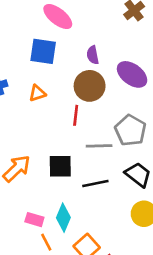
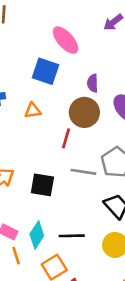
black line: (95, 183) -> (72, 236), moved

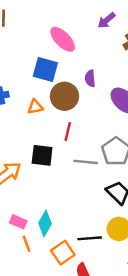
brown circle: (84, 112) -> (64, 96), moved
black square: (42, 185) -> (42, 155), moved
black line: (72, 236) -> (90, 238), moved

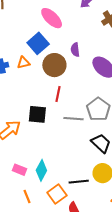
blue square: (45, 69) -> (38, 43), turned 35
orange triangle: (35, 107) -> (23, 63), moved
orange line: (27, 244) -> (27, 197), moved

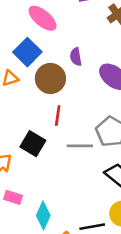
black square: (37, 114) -> (33, 144), turned 30
pink rectangle: (19, 170) -> (13, 197), moved

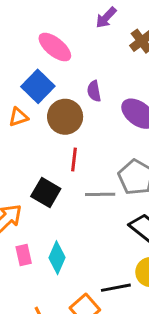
pink rectangle: (13, 197) -> (24, 255), turned 60
cyan diamond: (43, 215) -> (57, 258), moved

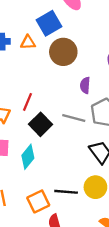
purple semicircle: (94, 91) -> (85, 85), moved
red line: (74, 159) -> (28, 102), moved
black square: (46, 193) -> (40, 124), moved

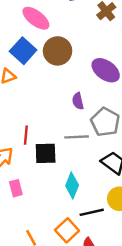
brown circle: (63, 52) -> (58, 51), moved
black square: (40, 124) -> (46, 153), turned -30
cyan diamond: (28, 157) -> (72, 185), moved

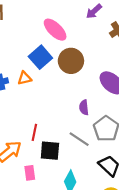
gray line: (77, 137) -> (79, 139), turned 30
pink rectangle: (16, 188) -> (30, 173), moved

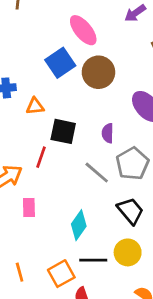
orange triangle: (25, 78) -> (35, 106), moved
black square: (50, 151) -> (63, 131), moved

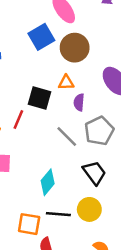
orange triangle: (35, 106) -> (66, 83), moved
orange square: (61, 274) -> (29, 224), turned 35

